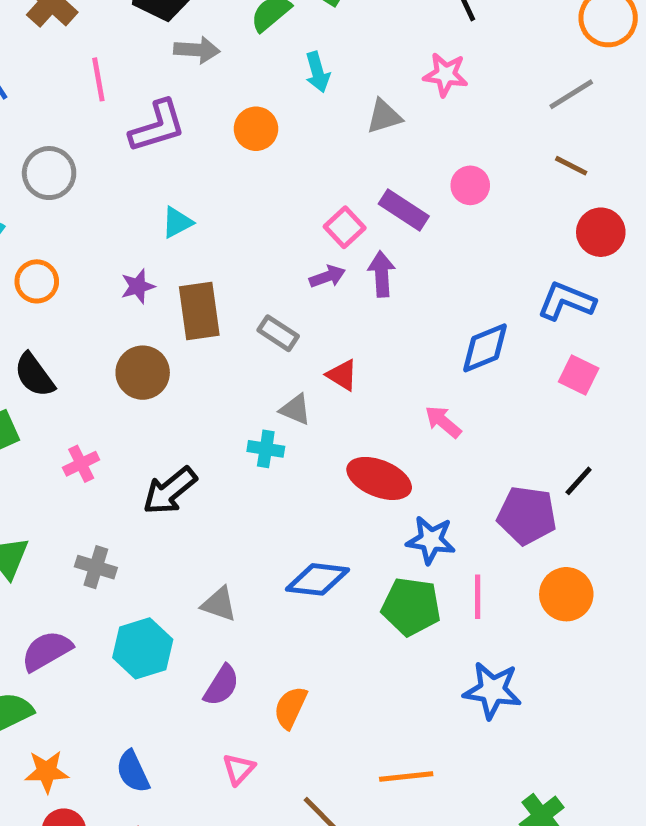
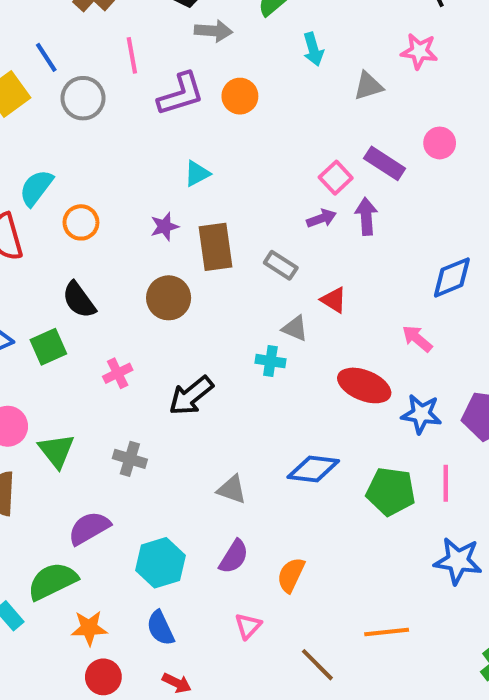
orange circle: (256, 129) -> (240, 96), moved
gray circle: (49, 173) -> (83, 98), moved
blue star: (431, 540) -> (421, 414), moved
cyan hexagon: (143, 648) -> (160, 563), moved

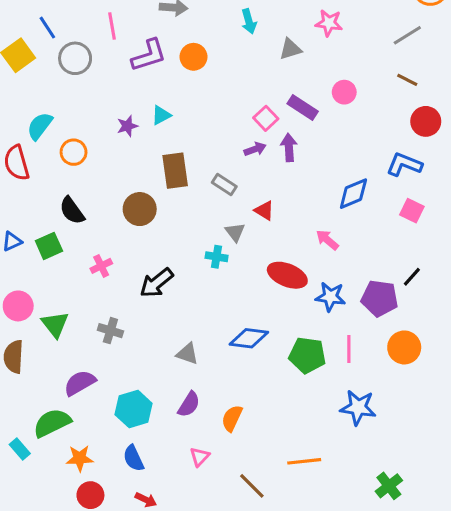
purple star: (165, 227) -> (127, 126), moved
gray triangle: (295, 328) -> (235, 232), turned 30

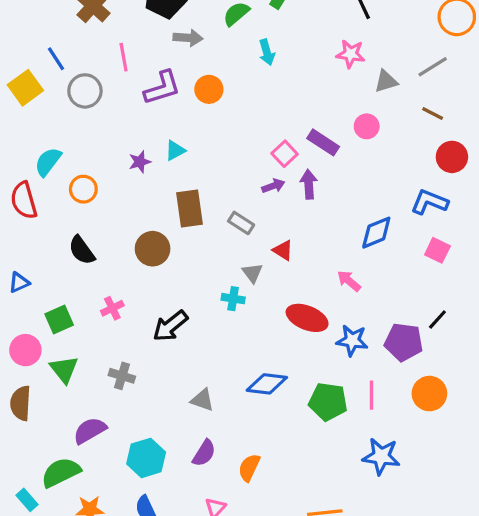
gray triangle: (290, 49) -> (386, 81), moved
green square: (49, 246) -> (59, 320), moved

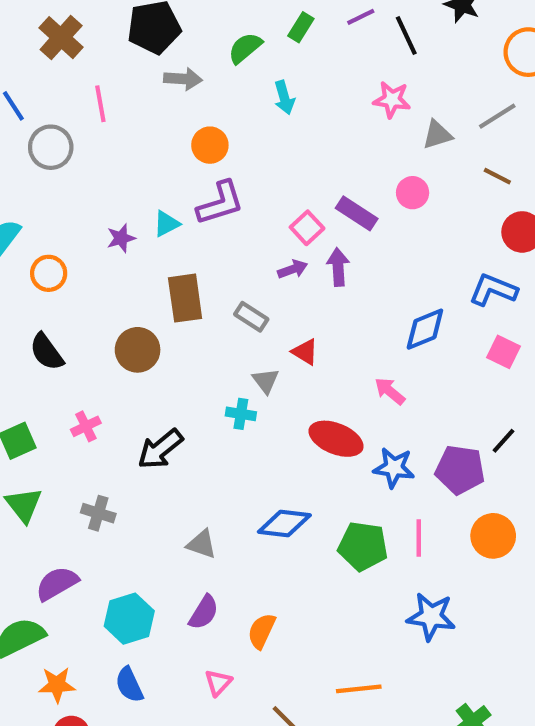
purple L-shape: (162, 88) -> (220, 203), moved

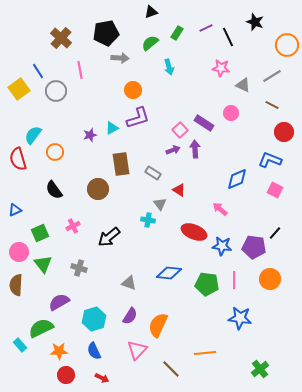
gray triangle: (437, 135) -> (243, 85), turned 42
orange semicircle: (262, 631) -> (158, 325), size x1.4
pink triangle: (218, 683) -> (137, 350), size x1.5

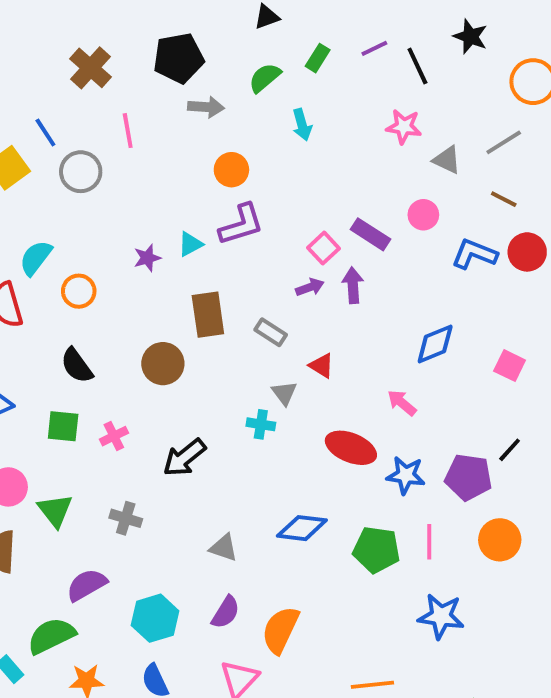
blue L-shape: (270, 160) -> (474, 254), moved
green square: (40, 233) -> (63, 426), moved, turned 30

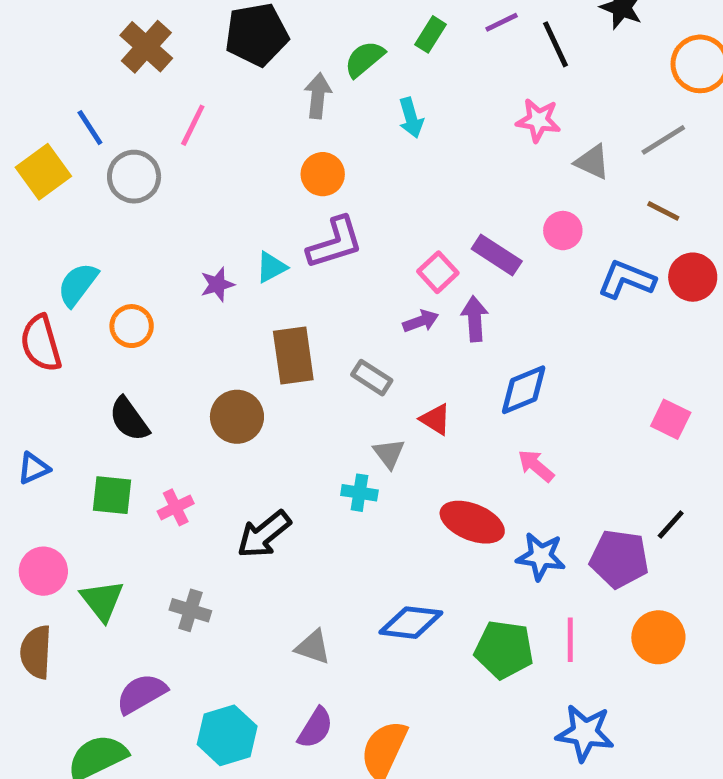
gray arrow: (206, 107) -> (318, 96), moved, turned -88
pink line: (128, 131) -> (193, 125), turned 36
blue diamond: (435, 344) -> (524, 390), moved

